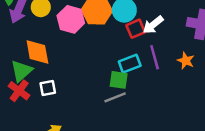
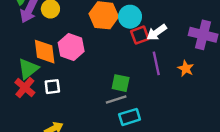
pink hexagon: (71, 19) -> (71, 47), moved
cyan rectangle: (130, 64) -> (130, 117), moved

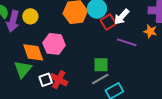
purple line: (156, 63) -> (127, 42), turned -48
orange star: (186, 69) -> (150, 31), moved
red cross: (25, 88) -> (59, 80), moved

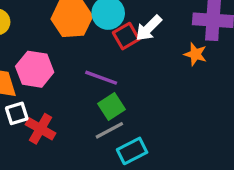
purple line: (127, 42) -> (101, 78), moved
green square: (101, 65) -> (111, 107), turned -35
white square: (46, 80) -> (17, 113), moved

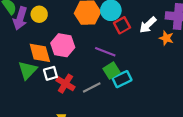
white arrow: (149, 28) -> (148, 25), moved
gray line: (109, 130) -> (92, 88), moved
cyan rectangle: (132, 151) -> (122, 79), moved

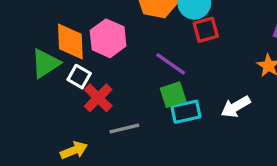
white arrow: (148, 25) -> (236, 107), moved
white square: (50, 73) -> (79, 77), turned 32
gray line: (92, 88) -> (124, 129), moved

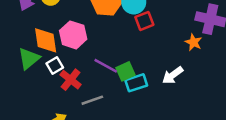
purple line: (171, 64) -> (106, 66), moved
white square: (79, 77) -> (55, 65), turned 35

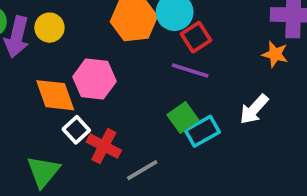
green triangle: (29, 59) -> (43, 172), moved
purple line: (106, 66) -> (190, 70), moved

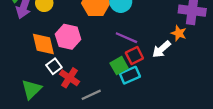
red square: (196, 37) -> (134, 55), moved
white arrow: (254, 109) -> (161, 49), moved

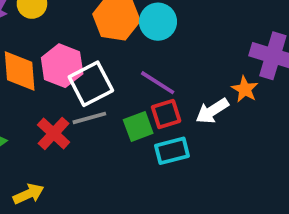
white square: (54, 66) -> (91, 84), moved, size x1.6
cyan rectangle: (130, 75) -> (172, 151), moved
gray line: (91, 95) -> (89, 118), moved

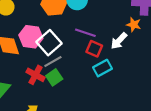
red square: (166, 114) -> (94, 49), turned -35
green square: (138, 126) -> (54, 77), moved

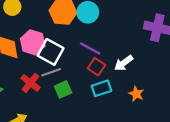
orange star: (134, 25) -> (136, 94), moved
white square: (49, 43) -> (51, 52), turned -30
green square: (54, 77) -> (63, 89), moved

